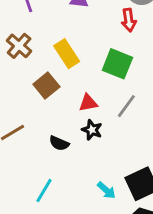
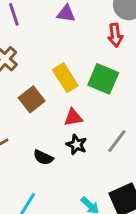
yellow rectangle: (67, 54) -> (65, 78), moved
gray line: (126, 106) -> (117, 141), moved

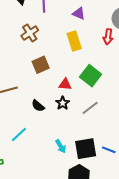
yellow rectangle: (65, 78) -> (74, 41), moved
green square: (103, 79) -> (91, 76), moved

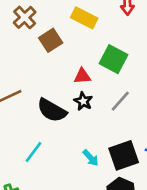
yellow rectangle: (74, 41) -> (84, 18), turned -36
brown square: (41, 65) -> (51, 40), moved
black semicircle: (38, 106) -> (52, 110), size x1.6

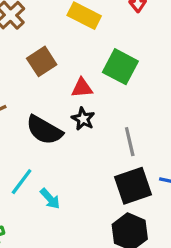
brown square: (51, 40) -> (42, 61), moved
gray line: (120, 101) -> (130, 142), moved, turned -55
cyan arrow: (91, 158) -> (50, 199), moved

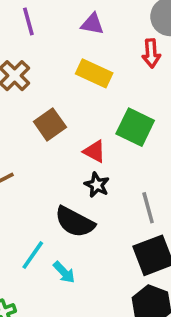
red triangle: (82, 88) -> (94, 151), turned 35
black semicircle: (44, 130) -> (75, 222), moved

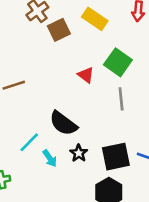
brown square: (50, 124) -> (59, 30), moved
black star: (97, 185) -> (79, 153), moved
gray line: (148, 208) -> (121, 99), moved

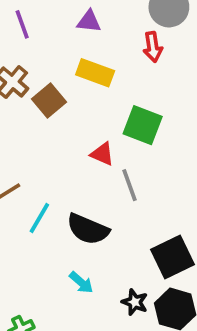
gray line: (121, 99) -> (130, 185), moved
cyan line: (29, 142) -> (39, 218), moved
black star: (79, 153) -> (135, 302), moved

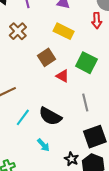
brown square: (49, 101) -> (46, 57), moved
gray line: (130, 185) -> (85, 102), moved
cyan line: (39, 218) -> (23, 117), moved

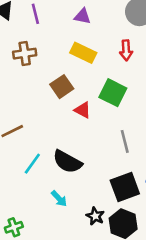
red arrow: (97, 21) -> (126, 50), moved
brown cross: (18, 31) -> (25, 54), turned 36
gray line: (85, 102) -> (125, 141), moved

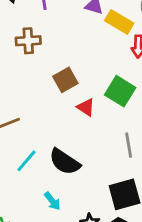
yellow rectangle: (83, 53) -> (119, 22), moved

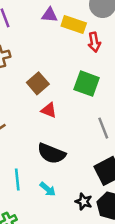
red triangle: (86, 107) -> (49, 110), moved
cyan line: (27, 161) -> (17, 180), moved, turned -35

